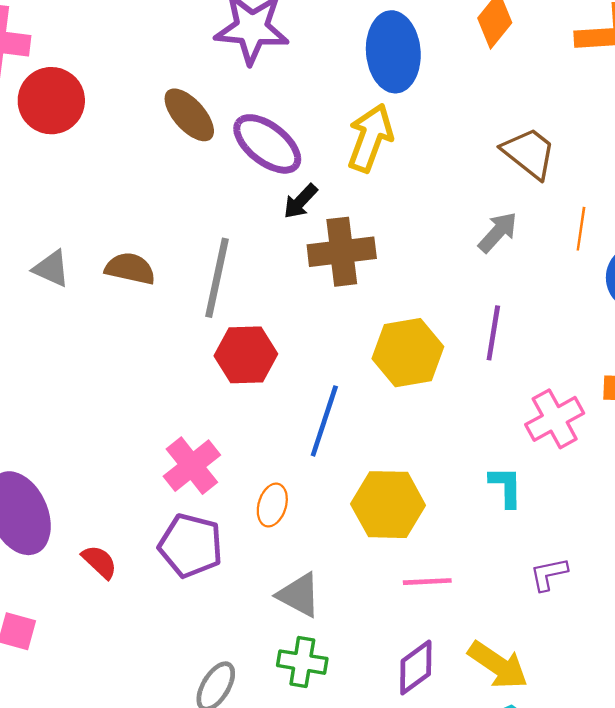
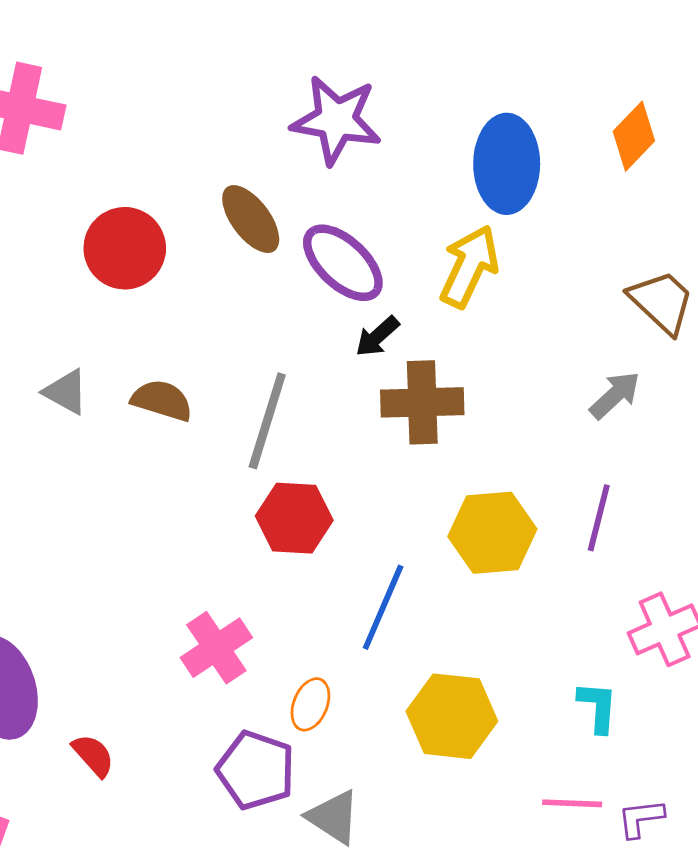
red circle: (51, 101) -> (125, 248), moved
purple pentagon: (191, 546) -> (256, 770), moved
pink line: (427, 582) -> (572, 803), moved

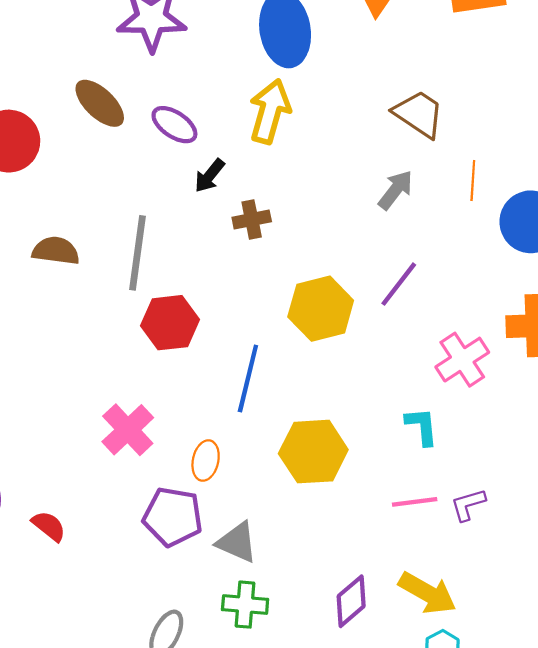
purple ellipse: (343, 263) -> (174, 125), size x0.7
brown cross: (422, 402) -> (252, 220), size x0.6
purple line: (599, 518) -> (399, 284), turned 33

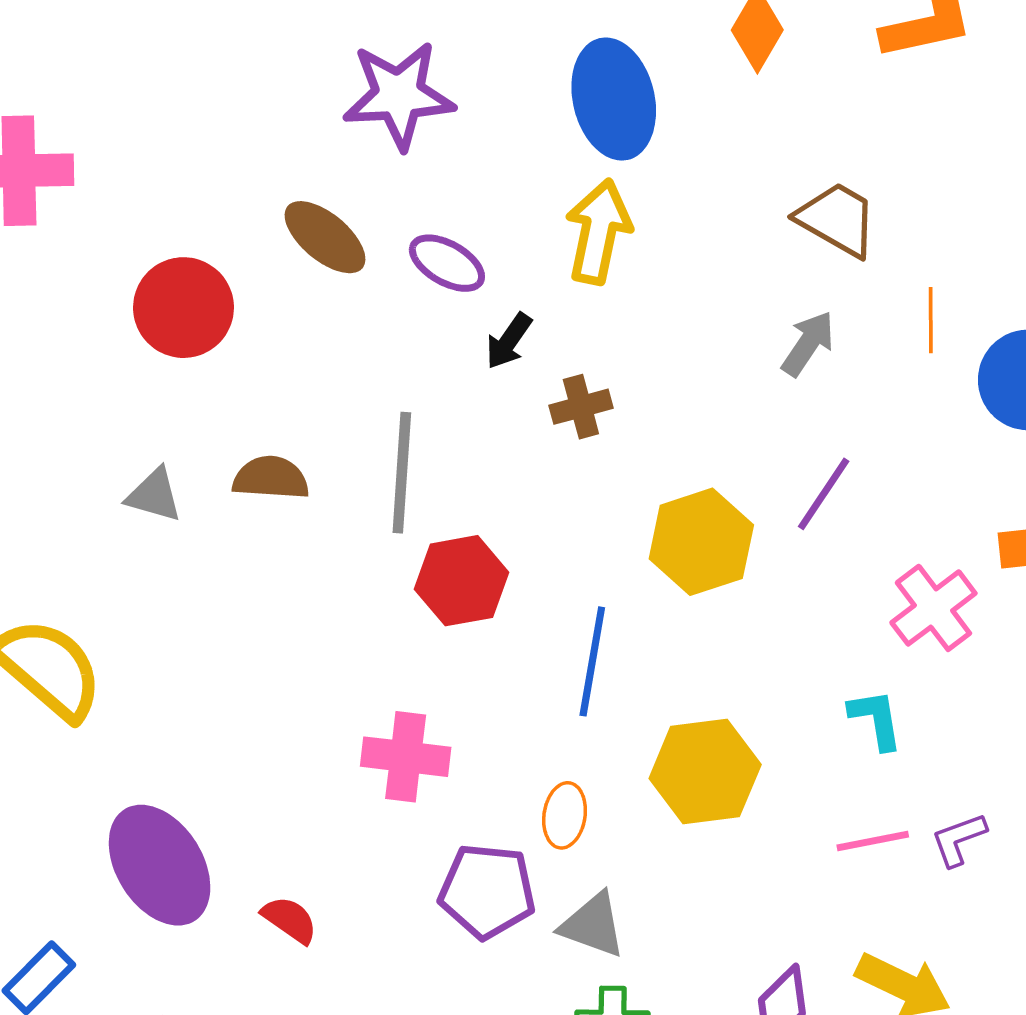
pink cross: (128, 430) -> (406, 757), turned -36
orange ellipse: (206, 461) -> (565, 815), moved

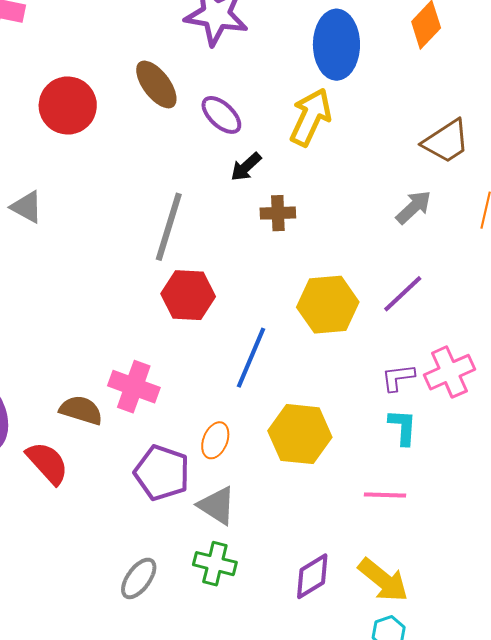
brown trapezoid: (837, 219) -> (446, 141), turned 104
brown semicircle: (271, 478) -> (81, 410), moved
purple L-shape: (959, 839) -> (398, 378), moved
red semicircle: (290, 920) -> (47, 463), size x1.4

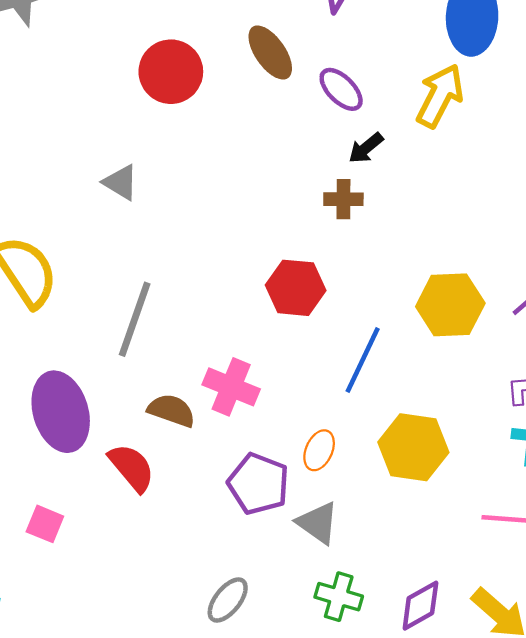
brown cross: (278, 213) -> (343, 199), moved
gray line: (169, 227) -> (135, 319), moved
green cross: (215, 564) -> (339, 597), moved

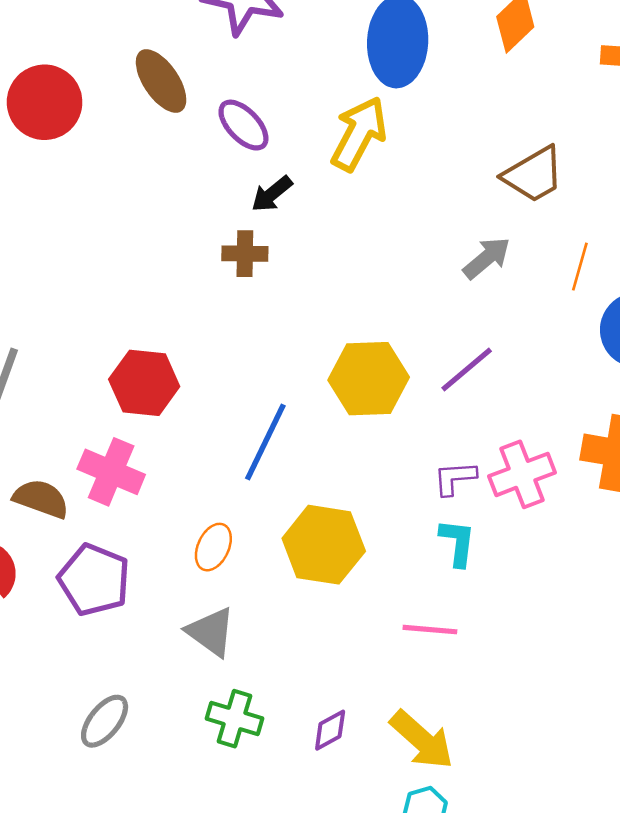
red hexagon: (296, 288) -> (144, 383), moved
purple pentagon: (258, 484) -> (94, 580), moved
purple diamond: (420, 606) -> (330, 730), size x0.7

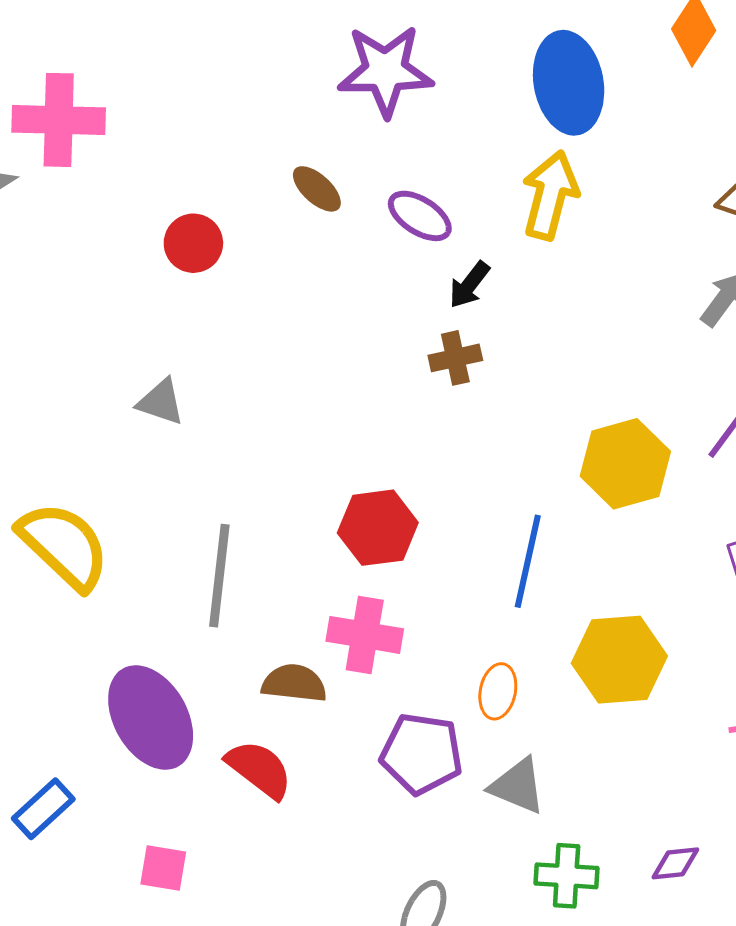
brown ellipse: (161, 81) -> (317, 189), size x0.7
red circle: (45, 102) -> (193, 243), size x0.7
purple pentagon: (94, 580) -> (421, 754), moved
purple diamond: (330, 730) -> (675, 863), turned 36

